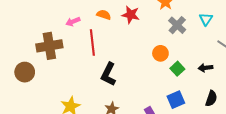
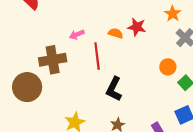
orange semicircle: (104, 15) -> (116, 33), moved
brown circle: (25, 72) -> (27, 87), size x1.4

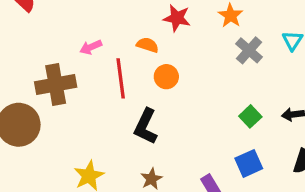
red star: (137, 27) -> (177, 18), moved
orange circle: (168, 67) -> (166, 77), moved

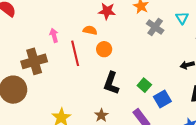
pink arrow: (91, 47) -> (54, 35), turned 104
green square: (250, 116) -> (144, 85), moved
black L-shape: (146, 126) -> (111, 83), moved

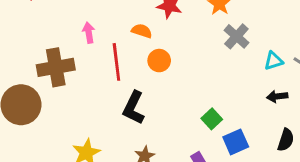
cyan triangle: (182, 18) -> (274, 61), moved, turned 40
black L-shape: (111, 83) -> (134, 108), moved

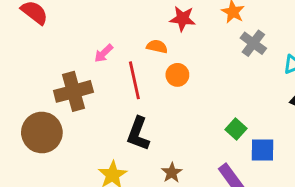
pink arrow: (89, 33) -> (104, 53), turned -120
black L-shape: (134, 108) -> (138, 134), moved
blue square: (236, 142) -> (262, 150), turned 30

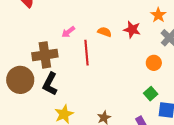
red star: (183, 19) -> (132, 30), moved
orange circle: (177, 75) -> (154, 63), moved
black L-shape: (138, 134) -> (50, 84), moved

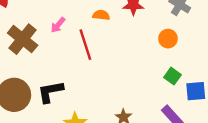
brown cross: (45, 55) -> (23, 39), moved, turned -30
black L-shape: (50, 84) -> (50, 92), turned 65

